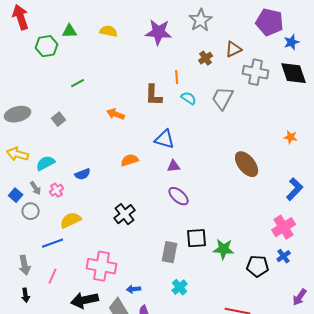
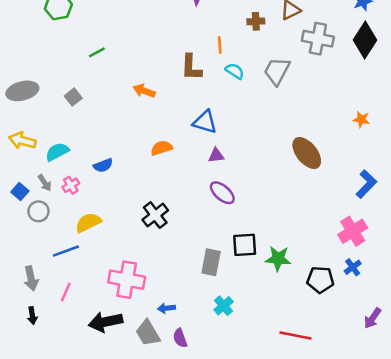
brown cross: (206, 58) -> (256, 21), turned 32
black diamond: (294, 73) -> (365, 40), turned 52

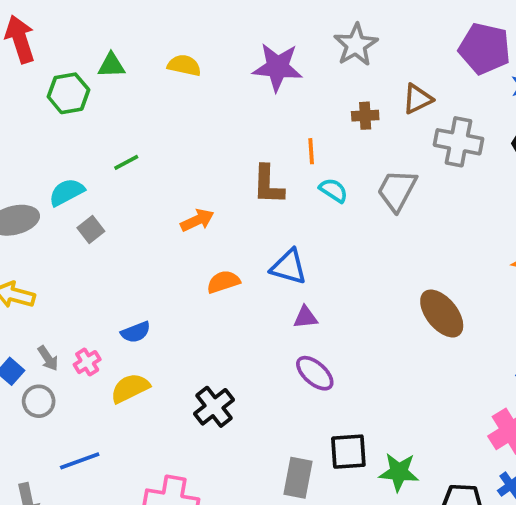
orange arrow: (144, 91) -> (197, 220), turned 135
orange semicircle: (161, 148) -> (223, 282), moved
cyan semicircle: (57, 152) -> (67, 192), moved
yellow semicircle: (88, 223) -> (130, 388), moved

